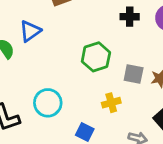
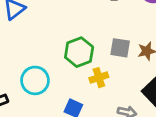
green hexagon: (96, 57) -> (79, 52), moved

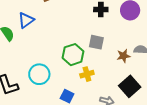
gray square: (120, 48) -> (96, 42), moved

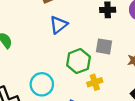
blue triangle: (26, 20) -> (59, 25), moved

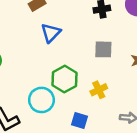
green hexagon: (78, 61) -> (65, 79), moved

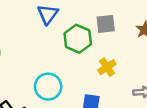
green hexagon: (65, 79) -> (78, 39), moved

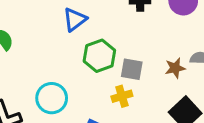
gray square: (106, 24) -> (132, 69), moved

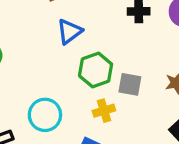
yellow cross: (122, 96) -> (104, 111), moved

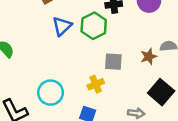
green hexagon: (96, 70) -> (94, 26), moved

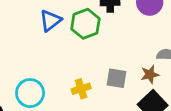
brown star: (149, 56) -> (150, 74), moved
gray square: (113, 62) -> (117, 78), moved

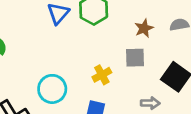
brown star: (150, 74) -> (144, 28), moved

